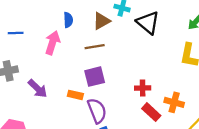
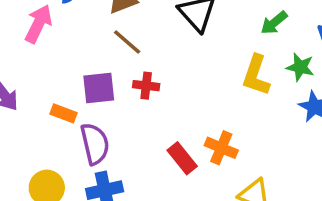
brown line: (95, 47) -> (127, 42), moved, turned 42
red cross: (143, 88) -> (146, 86), moved

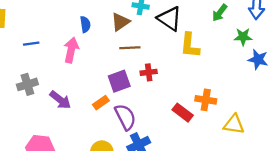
brown line: (127, 42) -> (130, 48), turned -30
yellow L-shape: (256, 75) -> (190, 45), moved
orange rectangle: (64, 113) -> (101, 103), turned -42

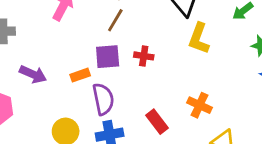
brown line: (130, 48) -> (115, 20), moved, turned -72
purple arrow: (60, 100) -> (33, 74), moved, turned -30
red rectangle: (183, 113) -> (157, 122), moved

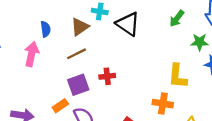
brown line: (115, 20) -> (76, 54), turned 48
yellow L-shape: (199, 38) -> (178, 76), moved

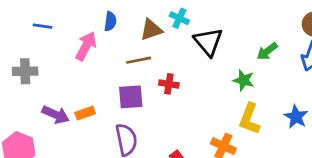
green star: (200, 42) -> (244, 80), moved
red cross: (107, 76) -> (169, 84), moved
orange rectangle: (60, 106) -> (85, 113), moved

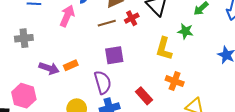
red cross: (169, 84) -> (132, 18), moved, turned -32
purple square: (131, 97) -> (114, 55), moved
yellow L-shape: (250, 119) -> (164, 49), moved

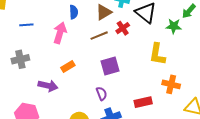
green star: (185, 31) -> (174, 26), moved
orange rectangle: (71, 65) -> (68, 66), moved
purple semicircle: (103, 82) -> (102, 94), size x0.6
red rectangle: (144, 96) -> (143, 102), turned -54

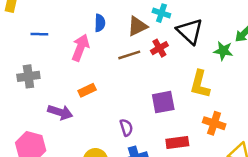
purple square: (110, 66) -> (163, 102), moved

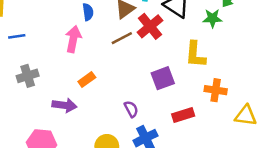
blue line: (39, 34) -> (17, 36), moved
red cross: (159, 48) -> (150, 26), size x1.5

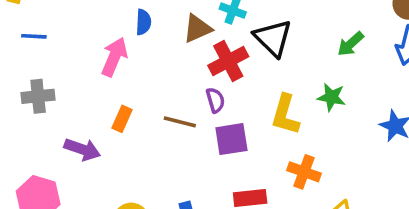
green star: (212, 18) -> (331, 97), moved
brown line: (122, 38) -> (180, 122), moved, turned 30
orange rectangle: (87, 79) -> (122, 119), turned -42
purple semicircle: (131, 109) -> (215, 100), moved

